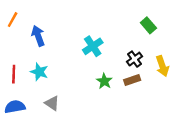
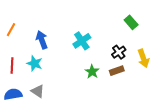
orange line: (13, 20) -> (11, 30), moved
blue arrow: (38, 36) -> (42, 40), moved
gray triangle: (52, 103) -> (38, 91), moved

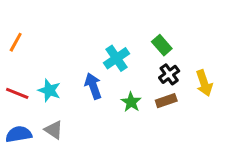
green rectangle: (131, 22) -> (162, 45), moved
blue arrow: (42, 40) -> (93, 86), moved
red line: (12, 66) -> (17, 93), turned -70

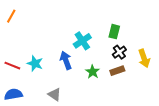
orange line: (16, 42) -> (11, 16), moved
green rectangle: (162, 45) -> (114, 32), turned 56
gray triangle: (54, 130) -> (55, 94), moved

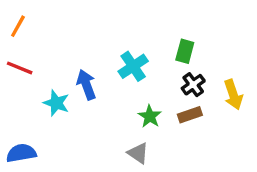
blue arrow: (66, 60) -> (86, 85), moved
red line: (12, 66) -> (20, 68), moved
gray triangle: (55, 94) -> (138, 153), moved

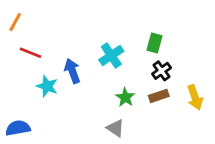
red line: (20, 68) -> (30, 53), moved
yellow arrow: (233, 95) -> (195, 97), moved

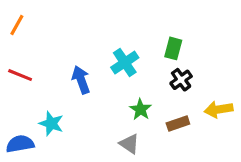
red line: (30, 53) -> (20, 75), moved
cyan star: (47, 86) -> (51, 124), moved
brown rectangle: (159, 96) -> (178, 124), moved
yellow arrow: (195, 97) -> (219, 109), turned 100

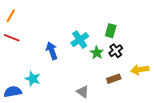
red line: (20, 75) -> (12, 38), moved
green star: (140, 109) -> (97, 53), moved

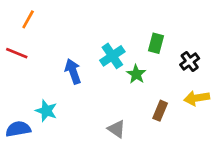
orange line: (11, 16) -> (28, 19), moved
black cross: (116, 51) -> (190, 62), moved
brown rectangle: (114, 79) -> (160, 111), turned -48

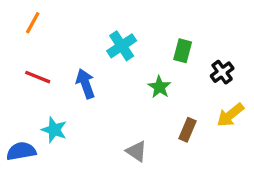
red line: (17, 53) -> (38, 77), moved
cyan cross: (112, 56) -> (122, 46), moved
yellow arrow: (197, 98) -> (230, 115), turned -30

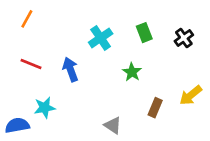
green rectangle: (183, 51) -> (144, 33), moved, turned -36
black cross: (222, 72) -> (184, 38), moved
cyan star: (54, 130) -> (45, 108), turned -30

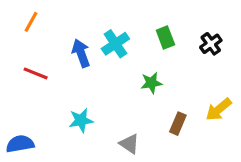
blue arrow: (71, 69) -> (81, 53), moved
green star: (132, 72) -> (151, 83), turned 30
cyan star: (45, 108) -> (81, 120), moved

